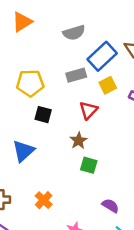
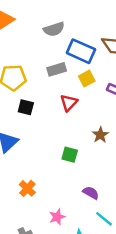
blue rectangle: (102, 56) -> (81, 51), turned 68
brown star: (79, 141) -> (100, 135), moved

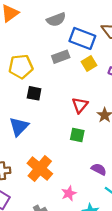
red triangle: (69, 103) -> (80, 105), moved
orange cross: (27, 188) -> (40, 169), size x1.6

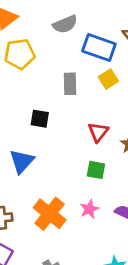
gray rectangle: (61, 57) -> (70, 84), moved, turned -70
yellow pentagon: (21, 67) -> (20, 54), moved
pink star: (69, 193) -> (89, 209), moved

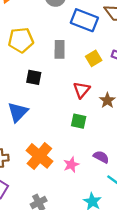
yellow pentagon: (20, 54) -> (21, 40), moved
yellow square: (108, 79) -> (94, 58), moved
pink star: (89, 209) -> (71, 165), moved

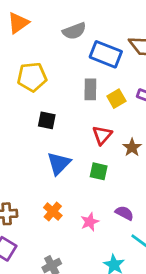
gray rectangle: (60, 49) -> (90, 89), moved
blue triangle: (18, 112) -> (59, 163), moved
orange cross: (39, 156) -> (53, 212), size x0.6

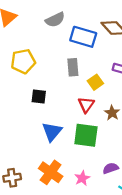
yellow square: (116, 99) -> (95, 82), moved
green square: (99, 171) -> (86, 135), size x1.6
orange cross: (53, 212) -> (51, 172), size x1.5
purple semicircle: (124, 213) -> (111, 168), turned -42

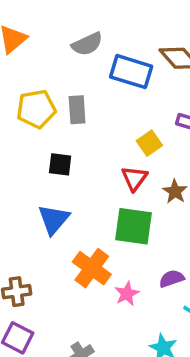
gray rectangle: (73, 67) -> (77, 110), moved
blue triangle: (52, 132) -> (54, 219), moved
orange cross: (51, 172) -> (92, 268), moved

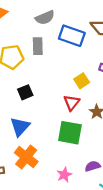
gray rectangle: (77, 110) -> (38, 46), moved
black square: (60, 164) -> (25, 92), turned -32
orange cross: (92, 268) -> (26, 157), moved

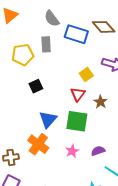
gray semicircle: (45, 18) -> (52, 18), turned 78
blue triangle: (20, 127) -> (48, 119), moved
pink star: (64, 175) -> (72, 151), moved

